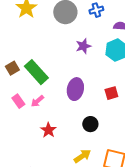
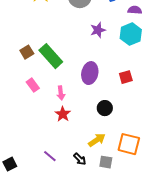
pink arrow: (37, 101) -> (61, 93), moved, turned -56

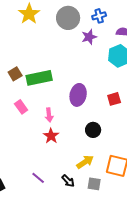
purple star: (98, 30) -> (89, 37), moved
green rectangle: (51, 56) -> (39, 78), turned -60

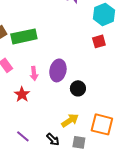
purple ellipse: (78, 95) -> (58, 70), moved
red square: (114, 99) -> (99, 41), moved
red star: (51, 136) -> (22, 94), moved

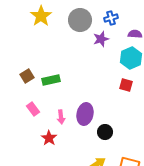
green rectangle: (24, 36) -> (51, 80), size x0.7
red square: (99, 41) -> (126, 85), turned 32

